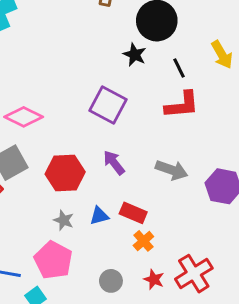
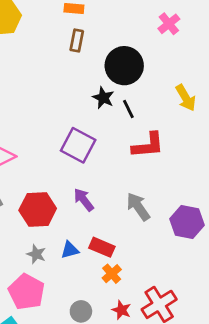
black line: (179, 68) -> (128, 109), moved
gray arrow: (172, 170) -> (138, 207), turned -144

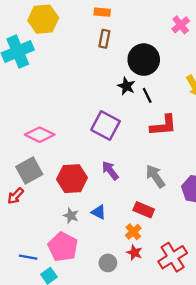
red rectangle: (102, 247) -> (144, 210), moved
blue triangle: (70, 250) -> (99, 212), turned 42
red star: (121, 310) -> (134, 253), moved

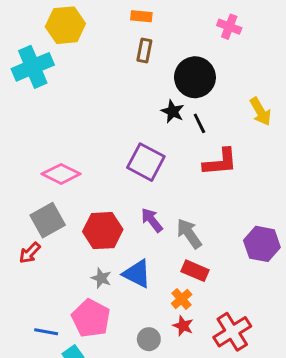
pink cross: (181, 25) -> (229, 27), moved, turned -30
gray arrow: (155, 176) -> (189, 234), moved
blue triangle: (99, 212) -> (137, 274), size x1.5

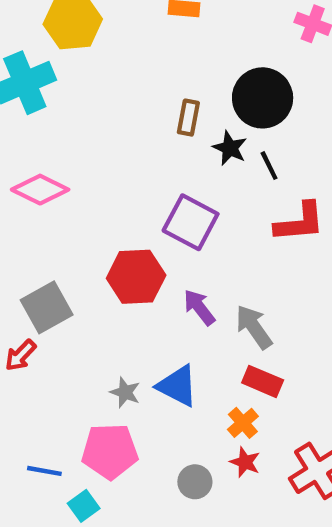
brown rectangle: (144, 50) -> (188, 118), moved
pink diamond: (61, 174) -> (40, 190), moved
red hexagon: (103, 231) -> (136, 277), moved
pink pentagon: (91, 318) -> (110, 451), turned -30

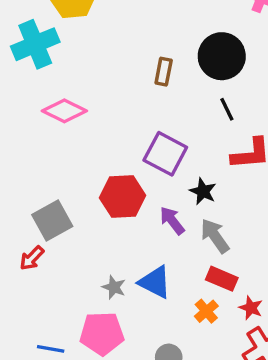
black star: (230, 148) -> (203, 191), moved
pink diamond: (40, 190) -> (64, 111), moved
red star: (245, 462) -> (251, 308), moved

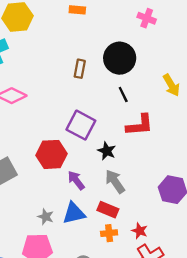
purple arrow: (172, 220) -> (76, 180), moved
red rectangle: (222, 279) -> (108, 210), moved
blue triangle: (155, 282) -> (74, 213), turned -40
orange cross: (206, 311) -> (109, 233), turned 35

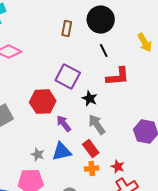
red rectangle: (108, 210) -> (91, 149), turned 30

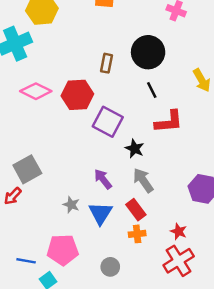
red hexagon: (43, 102) -> (77, 95), moved
blue triangle: (62, 152) -> (100, 213), turned -45
gray star: (38, 155) -> (71, 205), moved
red star: (118, 167) -> (179, 231), moved

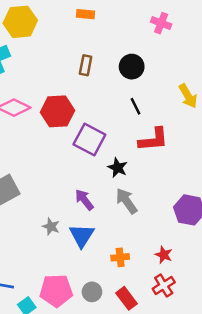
black circle: (148, 52) -> (132, 67), size x0.7
brown rectangle: (107, 63) -> (86, 65), moved
red rectangle: (136, 210) -> (127, 298), moved
pink pentagon: (63, 250) -> (56, 291), moved
red cross: (179, 261) -> (164, 285), size x0.7

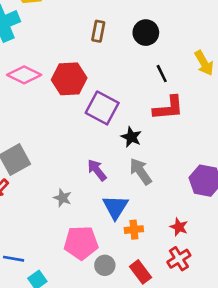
black line: (136, 106) -> (162, 74), moved
blue triangle: (82, 236) -> (115, 207), moved
pink pentagon: (56, 291) -> (81, 243), moved

